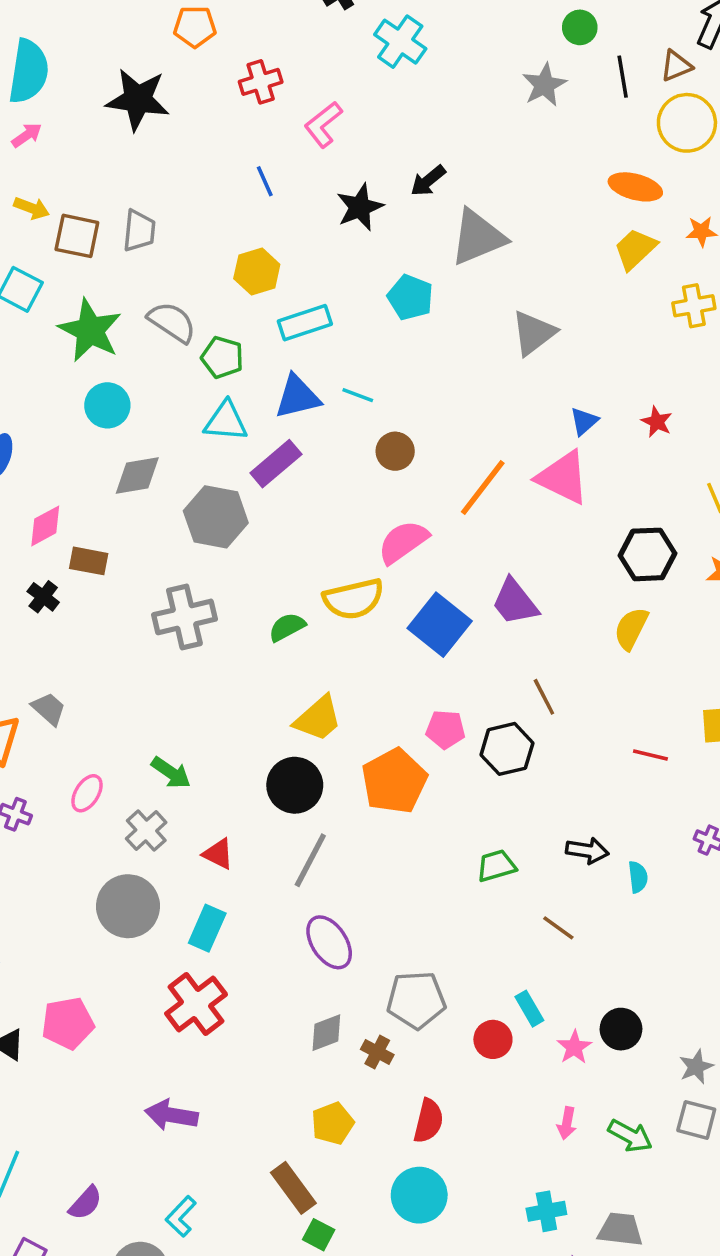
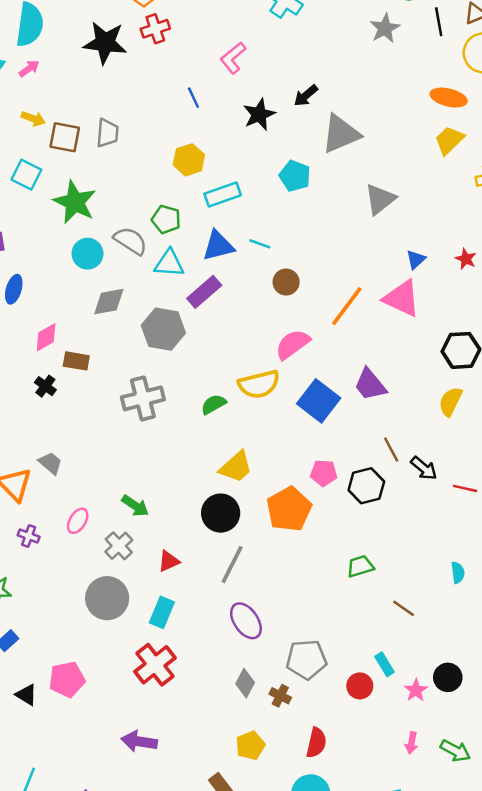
red cross: (261, 82) -> (155, 29), moved
gray semicircle: (172, 322) -> (130, 241), moved
black arrow: (587, 851) -> (424, 468), moved, turned 32
red triangle: (218, 854) -> (169, 561), turned -50
gray diamond: (326, 1033) -> (245, 683), turned -40

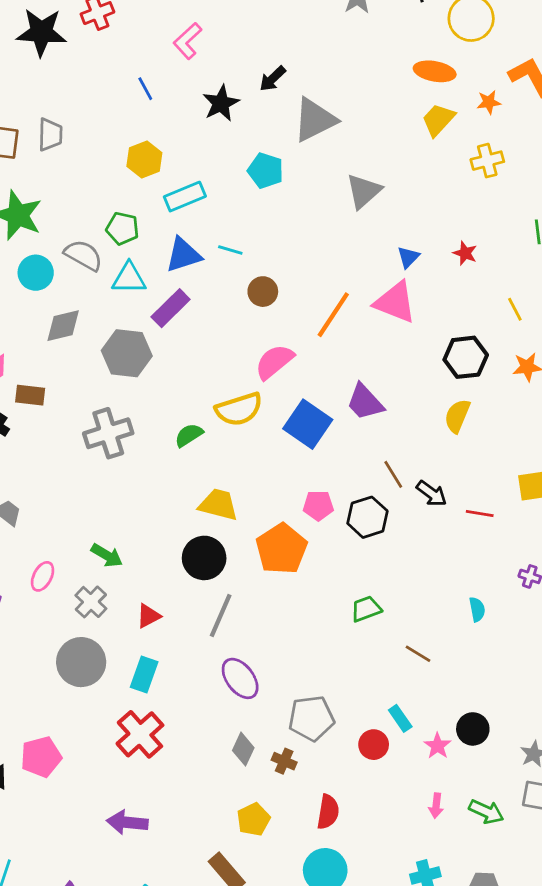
yellow trapezoid: (236, 467) -> (218, 505), turned -120

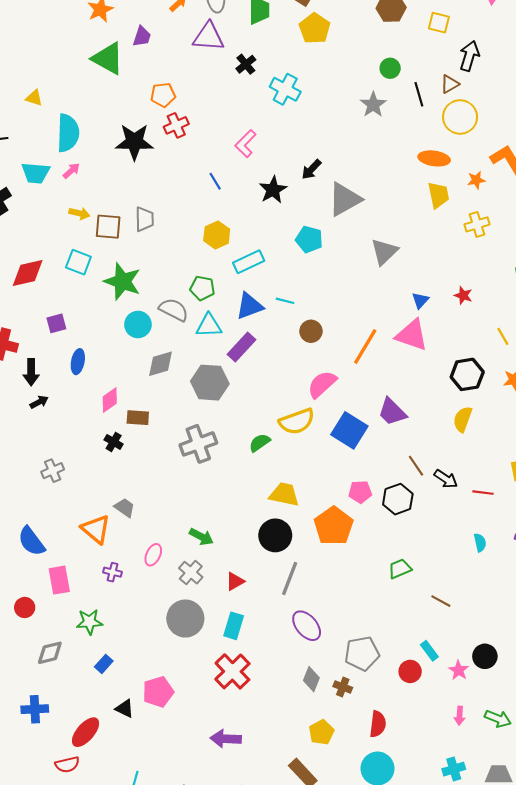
yellow trapezoid: (438, 120) -> (438, 195), turned 128
cyan semicircle: (477, 609) -> (480, 543), moved

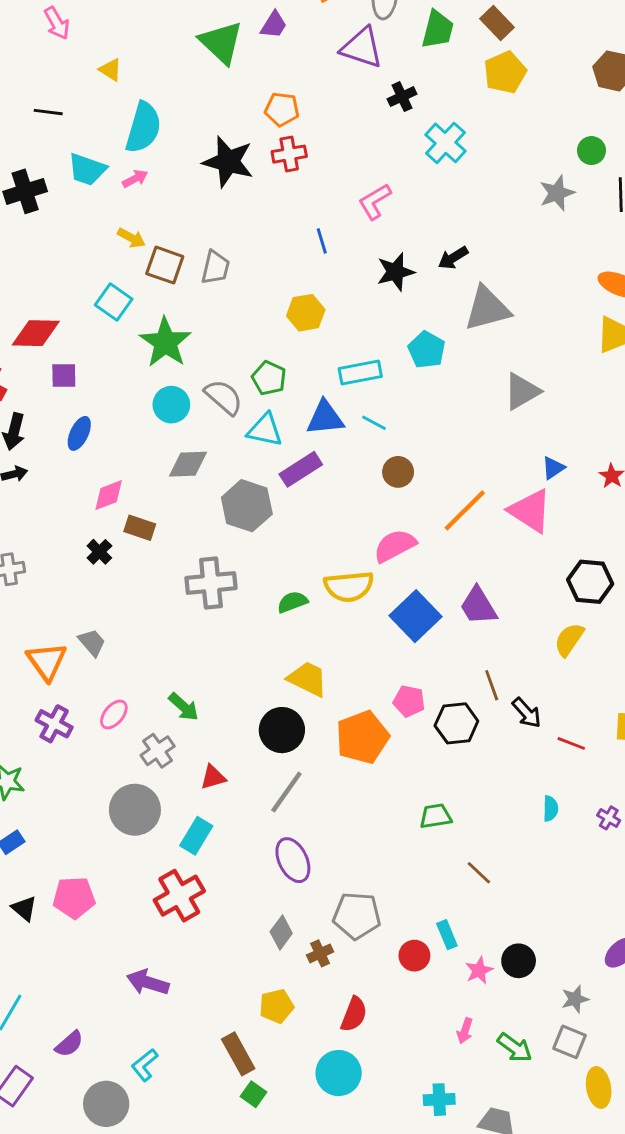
cyan rectangle: (249, 262) -> (360, 373), moved
red diamond: (28, 273) -> (36, 333), moved
purple cross: (112, 572) -> (54, 724), size x1.4
brown cross: (343, 687) -> (320, 953), turned 30

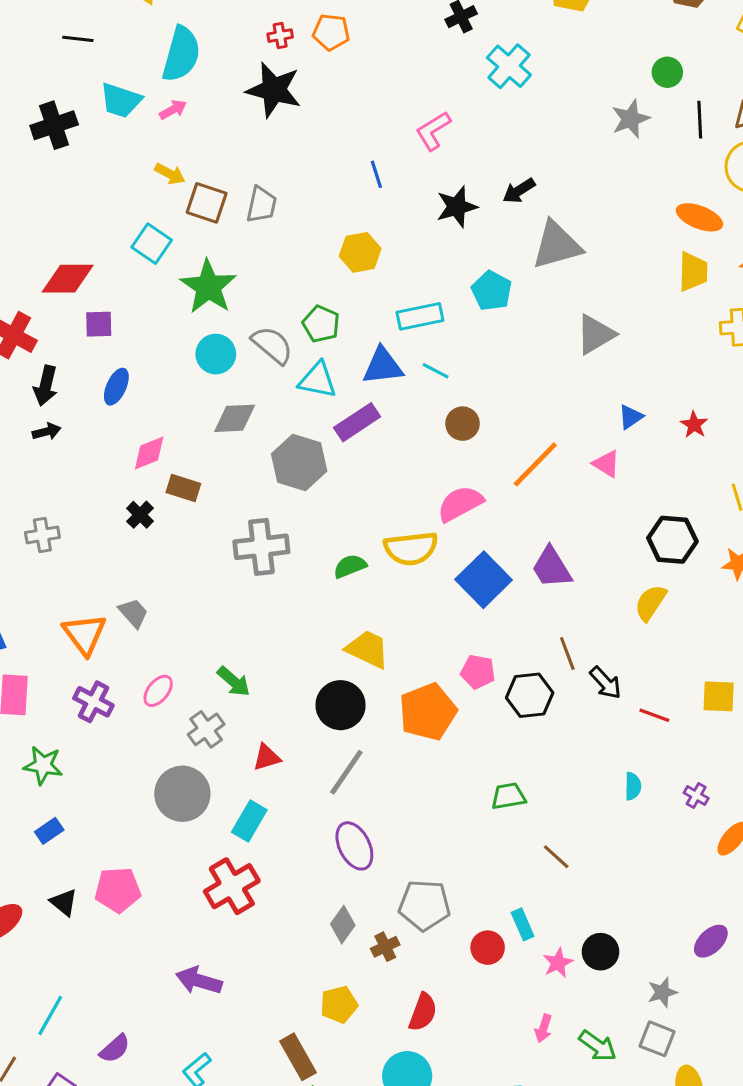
red cross: (289, 154) -> (280, 36), moved, size x0.7
pink triangle: (530, 511) -> (606, 464), size x0.6

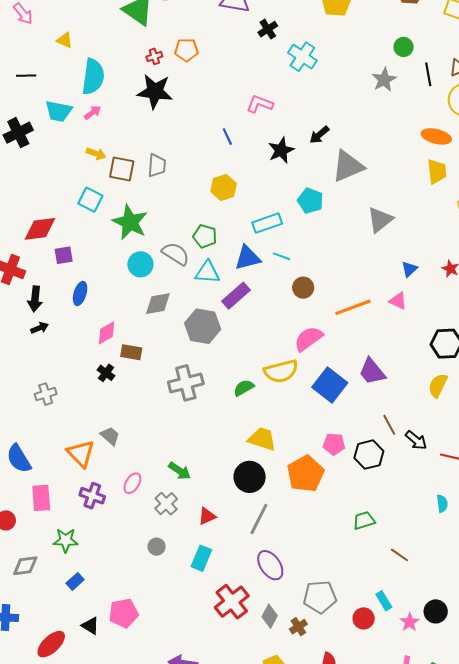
pink L-shape: (433, 131) -> (260, 104), turned 60
orange line: (535, 464) -> (353, 307), turned 33
gray circle: (182, 794) -> (157, 547), size x0.5
red cross: (232, 886) -> (232, 602), moved

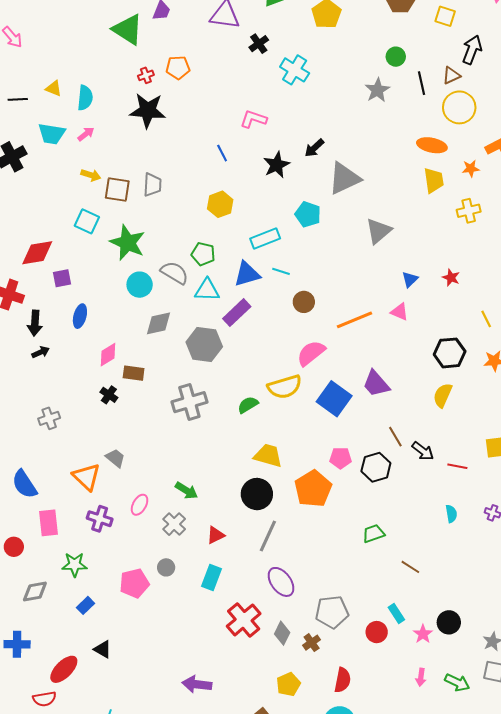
yellow triangle: (65, 40) -> (54, 88), moved
cyan semicircle: (93, 77) -> (85, 98), size x0.7
pink pentagon: (124, 613) -> (134, 583), moved

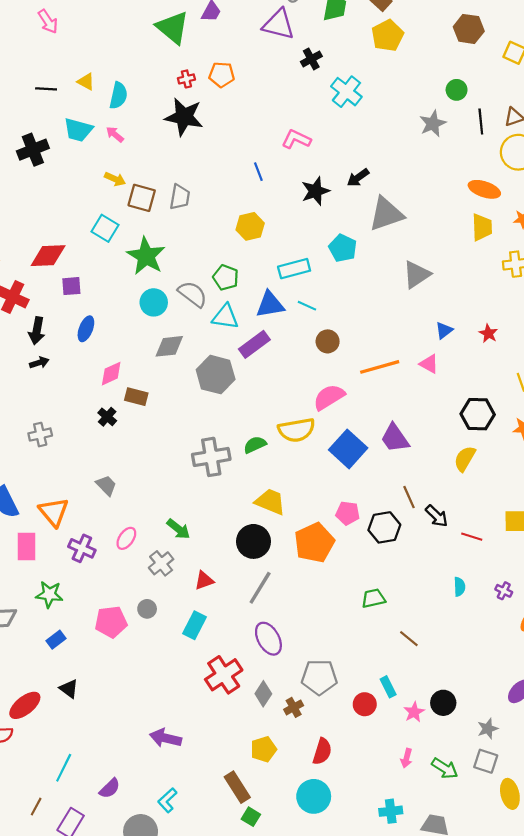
pink arrow: (86, 134) -> (115, 134), turned -108
gray cross: (189, 402) -> (211, 457), moved
orange triangle: (87, 477) -> (54, 512), moved

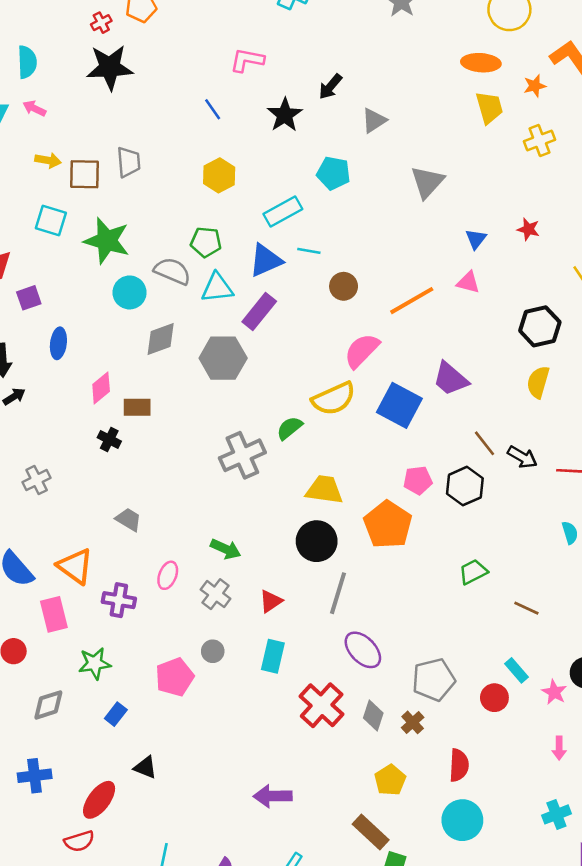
gray triangle: (386, 214) -> (374, 121), size x0.6

